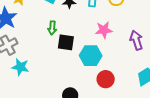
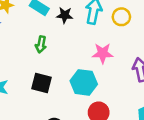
black square: (66, 42) -> (42, 83), moved

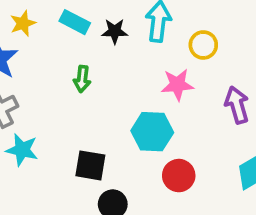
yellow circle: (121, 17) -> (203, 45), moved
black square: (42, 83) -> (90, 165), moved

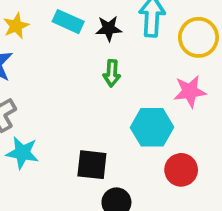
yellow circle: (203, 45) -> (198, 37), size x1.4
green arrow: (82, 79) -> (112, 73), moved
pink star: (177, 85) -> (190, 91), moved

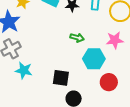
green arrow: (112, 73) -> (77, 38), moved, turned -80

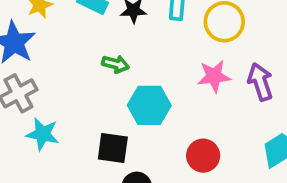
green arrow: (77, 38) -> (115, 64), moved
cyan hexagon: (94, 59) -> (149, 105), moved

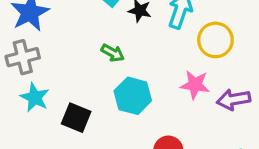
purple arrow: (260, 82) -> (234, 100), turned -96
black square: (113, 148) -> (76, 118), moved

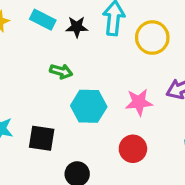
pink star: (195, 85) -> (139, 102), moved

